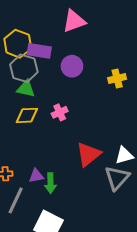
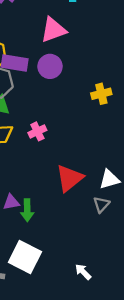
purple circle: (72, 66) -> (50, 66), moved
gray triangle: (117, 178) -> (101, 204), size x0.6

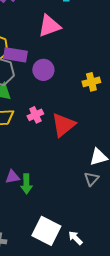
purple circle: (50, 66) -> (43, 70), moved
red triangle: (69, 178) -> (63, 125), moved
white square: (25, 257) -> (46, 231), moved

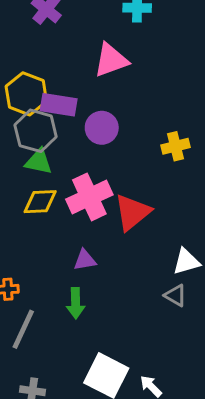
pink cross: (35, 115) -> (89, 197), size x1.8
purple triangle: (12, 177) -> (85, 260), moved
gray triangle: (91, 179) -> (176, 295), turned -42

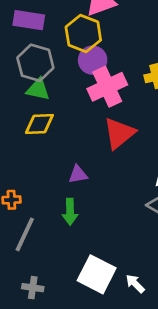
yellow hexagon: (26, 94) -> (83, 34), moved
purple rectangle: (59, 105) -> (29, 20), moved
pink cross: (89, 197) -> (107, 87), moved

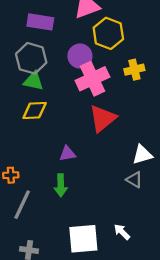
purple rectangle: (29, 20) -> (40, 22), moved
yellow hexagon: (83, 34) -> (108, 33), moved
white square: (97, 274) -> (83, 239), turned -32
white arrow: (135, 284) -> (122, 232), moved

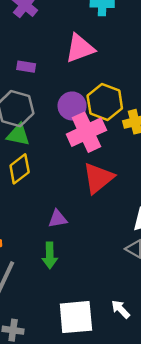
purple rectangle: (40, 22) -> (26, 67), size x0.6
yellow hexagon: (108, 33) -> (105, 102), moved
yellow diamond: (35, 110) -> (20, 169), turned -35

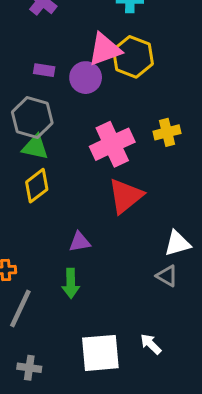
yellow hexagon: (105, 102) -> (133, 57), moved
purple circle: (72, 106) -> (86, 78), moved

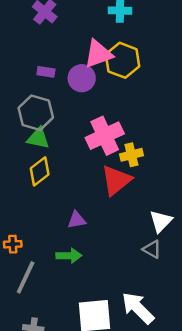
yellow cross: (167, 132) -> (131, 155), moved
white triangle: (177, 243) -> (161, 221), turned -30
green arrow: (71, 283) -> (69, 256), turned -90
white arrow: (151, 344) -> (138, 308), size x1.8

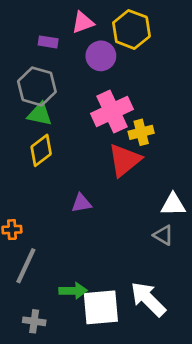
pink triangle: (98, 54) -> (83, 23), moved, size x0.7
purple circle: (82, 78) -> (101, 56), moved
white triangle: (161, 221) -> (173, 205), turned 45
green arrow: (69, 256) -> (73, 291), moved

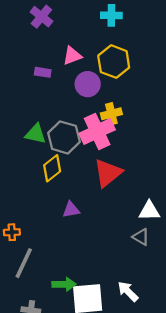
gray hexagon: (37, 86) -> (64, 137), moved
yellow cross: (141, 132) -> (111, 114), moved
yellow diamond: (41, 150) -> (52, 168), moved
white arrow: (148, 299) -> (128, 291), size x0.7

